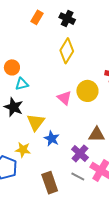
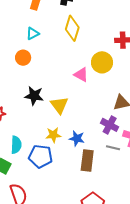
cyan triangle: (22, 84) -> (33, 34), moved
blue star: (52, 139) -> (77, 138), moved
brown rectangle: (50, 183) -> (87, 161), turned 40

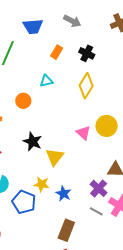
orange circle: (23, 58) -> (23, 101), moved
brown rectangle: (87, 161) -> (66, 230), moved

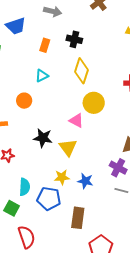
yellow circle: (107, 126) -> (94, 103), moved
pink triangle: (83, 133) -> (76, 121), moved
brown rectangle: (66, 230) -> (78, 218), moved

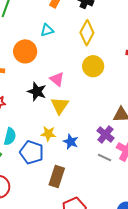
orange circle: (24, 101) -> (25, 51), size x1.5
pink triangle: (76, 121) -> (57, 79), moved

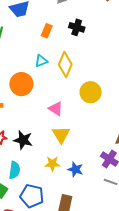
yellow diamond: (87, 33) -> (65, 65), moved
black star: (37, 92) -> (23, 140), moved
blue pentagon: (32, 152) -> (32, 196), moved

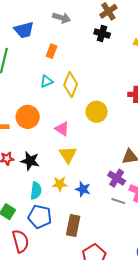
black cross: (77, 27) -> (102, 34), moved
orange circle: (21, 84) -> (28, 117), moved
cyan semicircle: (14, 170) -> (36, 191), moved

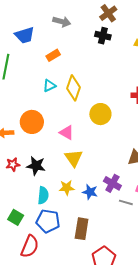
orange rectangle: (52, 51) -> (53, 55), turned 40
purple cross: (117, 178) -> (112, 183), moved
red semicircle: (21, 241) -> (30, 246), turned 40

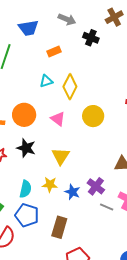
black cross: (103, 36) -> (91, 38), moved
pink triangle: (67, 132) -> (58, 119), moved
black star: (36, 166) -> (26, 148), moved

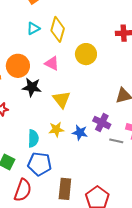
black star: (26, 148) -> (32, 87), moved
brown rectangle: (59, 227) -> (65, 189), moved

